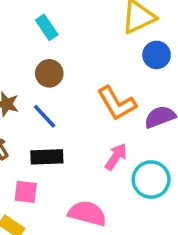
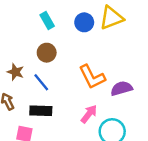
blue circle: (157, 55) -> (84, 22), moved

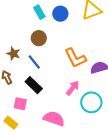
blue circle: (84, 22) -> (60, 14), moved
black rectangle: (41, 111) -> (34, 85), turned 42

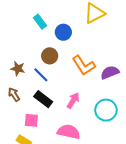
blue circle: (60, 14) -> (63, 32), moved
brown circle: (39, 38) -> (50, 56), moved
pink arrow: (73, 88) -> (73, 100), moved

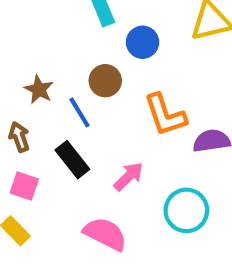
pink square: (31, 120) -> (24, 186), moved

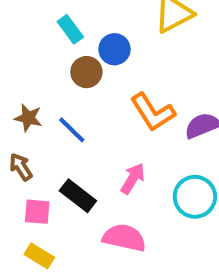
brown circle: (105, 81) -> (86, 72), moved
black rectangle: (72, 160) -> (78, 196), moved

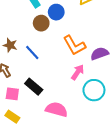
pink arrow: (133, 178) -> (78, 72), moved

